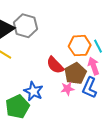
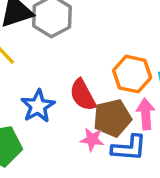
blue L-shape: (89, 88) -> (129, 148), turned -125
blue star: (33, 91) -> (38, 106), moved

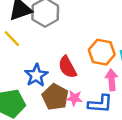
brown pentagon: (112, 118) -> (55, 97), moved, turned -30

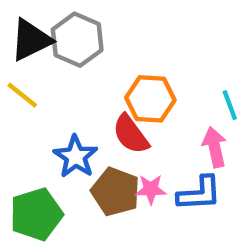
orange hexagon: (102, 52) -> (150, 99), moved

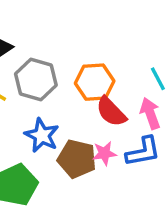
gray hexagon: (77, 40) -> (36, 80), moved
red semicircle: (131, 134) -> (111, 112), moved

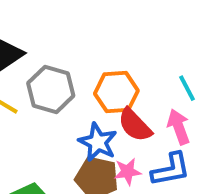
blue star: (42, 135) -> (98, 142), moved

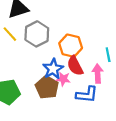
pink star: (128, 172) -> (63, 79), moved

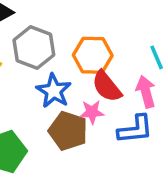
blue star: (53, 69) -> (54, 91), moved

